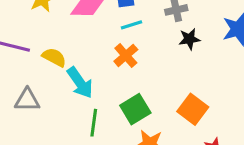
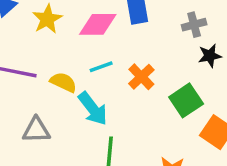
cyan line: (132, 25) -> (101, 67), moved
green square: (135, 109) -> (186, 100), moved

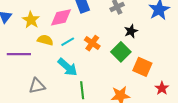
black star: (210, 56) -> (131, 31), moved
yellow semicircle: (63, 82) -> (45, 40), moved

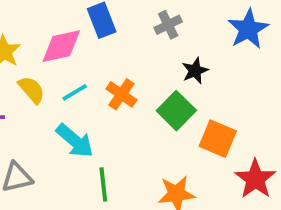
yellow semicircle: (45, 40) -> (32, 90), turned 35
red star: (162, 88) -> (255, 179), size x1.5

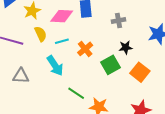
orange square: (218, 139) -> (140, 72), moved
green line: (103, 184) -> (76, 93), moved, turned -66

